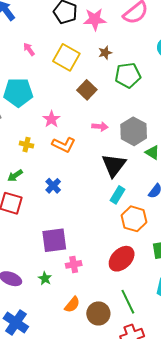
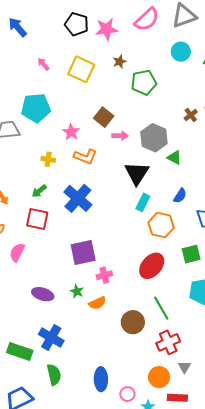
brown square: (87, 90) -> (104, 117), moved
blue cross: (53, 186) -> (78, 198), size x1.8
orange semicircle: (72, 305) -> (97, 303), moved, turned 30

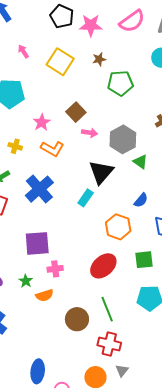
cyan rectangle: (143, 202) -> (86, 198), moved
red cross: (168, 342) -> (109, 344), turned 30

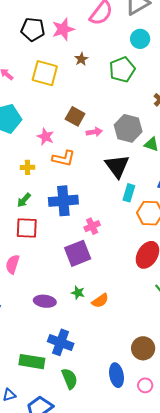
green pentagon: (120, 83) -> (122, 70), moved
blue cross: (39, 189) -> (63, 201), turned -36
cyan rectangle: (86, 198) -> (129, 193), moved
pink cross: (55, 269) -> (92, 226), moved
brown circle: (77, 319) -> (143, 348), moved

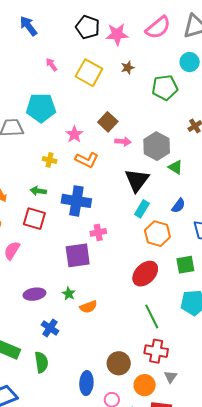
green arrow: (24, 200) -> (38, 191), turned 42
purple ellipse: (45, 301) -> (34, 294), turned -30
blue cross: (61, 342) -> (50, 328), moved, size x0.7
green semicircle: (70, 379) -> (41, 362), moved

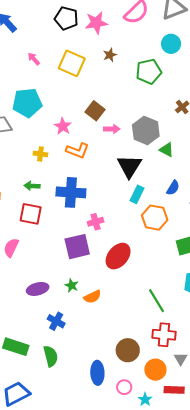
red ellipse: (145, 274) -> (118, 256), moved

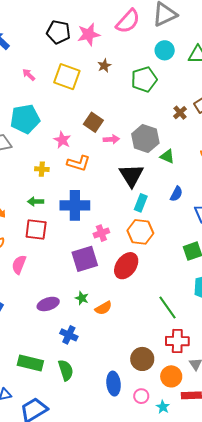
orange hexagon: (155, 218) -> (140, 232), moved

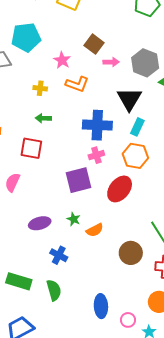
green arrow: (36, 202) -> (43, 118), moved
blue cross: (75, 205) -> (97, 125), moved
brown circle: (142, 359) -> (131, 253), moved

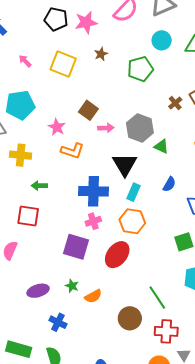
yellow cross: (40, 88) -> (21, 155), moved, size x1.5
purple square: (79, 180) -> (76, 247), turned 32

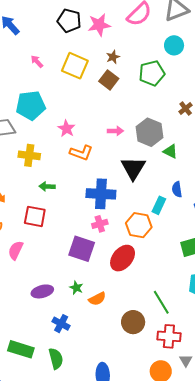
brown square: (88, 110) -> (109, 80), moved
blue semicircle: (169, 184) -> (177, 189), turned 140
cyan rectangle: (134, 192) -> (159, 205), moved

